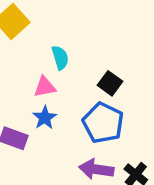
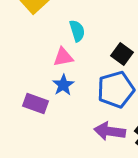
blue pentagon: (103, 123) -> (116, 90), turned 30

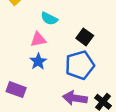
cyan semicircle: (77, 31) -> (49, 19), turned 133
purple rectangle: (35, 103) -> (16, 90), moved

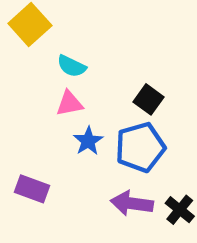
cyan semicircle: (49, 19) -> (72, 66), moved
blue star: (38, 61) -> (88, 141), moved

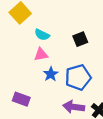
black square: (149, 99) -> (80, 39), moved, turned 32

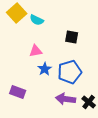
cyan semicircle: (42, 35) -> (37, 20), moved
black square: (80, 39) -> (72, 37), turned 32

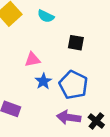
cyan semicircle: (37, 20) -> (46, 16), moved
blue pentagon: (70, 72) -> (73, 85), turned -30

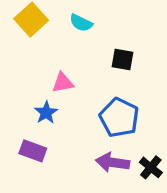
blue star: (43, 81) -> (46, 113), moved

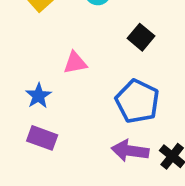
black square: (123, 59) -> (141, 37), turned 30
blue star: (46, 113) -> (38, 96), moved

